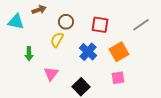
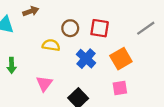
brown circle: (66, 22) -> (70, 28), moved
yellow semicircle: (57, 40) -> (51, 45), turned 70
green arrow: (29, 54) -> (12, 65), moved

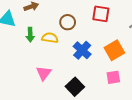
red square: (100, 28) -> (101, 14), moved
green arrow: (12, 65) -> (30, 35), moved

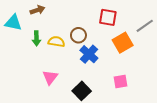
brown circle: (68, 22) -> (78, 35), moved
orange square: (114, 50) -> (123, 43), moved

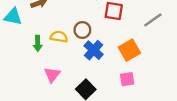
green arrow: (36, 38) -> (38, 43), moved
orange square: (123, 43) -> (129, 50), moved

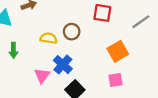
green arrow: (38, 43) -> (13, 50), moved
blue cross: (94, 50) -> (63, 65), moved

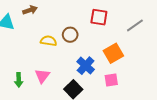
green arrow: (13, 50) -> (19, 80), moved
blue cross: (63, 65) -> (86, 66), moved

